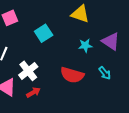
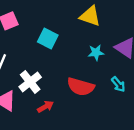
cyan square: (44, 33) -> (48, 38), turned -30
red arrow: (33, 92) -> (45, 107), moved

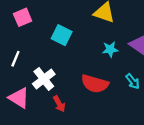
red arrow: (45, 107) -> (59, 104), turned 91

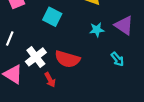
red semicircle: (95, 84) -> (67, 59), moved

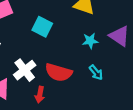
cyan arrow: (117, 59) -> (96, 72), moved
red arrow: (50, 80) -> (40, 95), turned 40

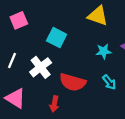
white cross: (25, 70) -> (41, 67), moved

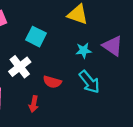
red semicircle: (73, 82) -> (52, 82), size x0.7
cyan arrow: (109, 82) -> (89, 82), size x1.5

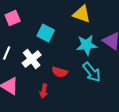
cyan star: (84, 50) -> (87, 45), size x1.5

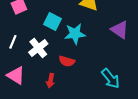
cyan star: (87, 45) -> (75, 34), moved
cyan arrow: (92, 72) -> (111, 79), moved

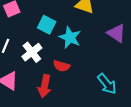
cyan star: (75, 34) -> (70, 37), turned 30
red arrow: (51, 81) -> (45, 86), size x1.5

